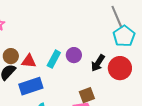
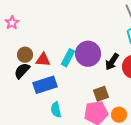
purple circle: (74, 55) -> (88, 54), size x1.6

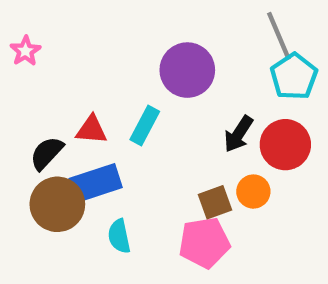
purple circle: (88, 54) -> (187, 70), moved
brown circle: (25, 55) -> (57, 204), moved, size x1.6
orange circle: (119, 115) -> (253, 192), moved

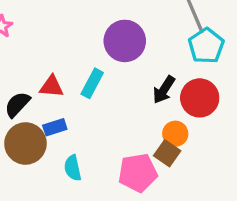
blue rectangle: (96, 183) -> (55, 127), size x0.6
brown square: (215, 202) -> (167, 153), moved, turned -35

